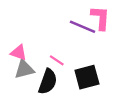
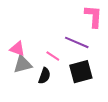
purple line: (82, 27) -> (77, 42), moved
black semicircle: (48, 82) -> (44, 76), size x0.7

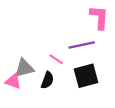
purple line: (77, 42) -> (82, 45), turned -35
pink triangle: (17, 49) -> (13, 81), moved

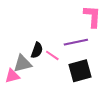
black semicircle: (47, 80) -> (37, 50), moved
pink triangle: (13, 81) -> (12, 76), turned -35

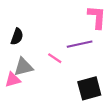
black semicircle: (37, 50) -> (17, 37), moved
black square: (80, 71) -> (89, 88), moved

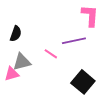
black square: (89, 88) -> (83, 82), turned -35

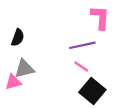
pink line: (51, 54) -> (81, 67), moved

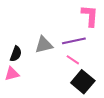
black semicircle: (18, 38) -> (16, 54), moved
gray triangle: (24, 69) -> (44, 45), moved

